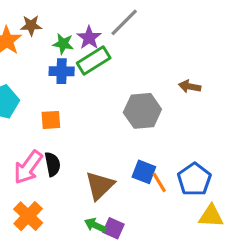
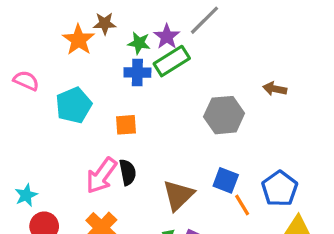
orange line: (159, 183) -> (242, 205), moved

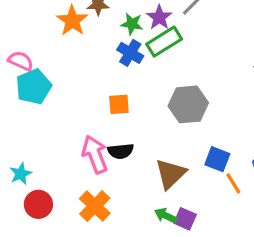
blue cross: (137, 72) -> (130, 53), turned 30
cyan pentagon: (74, 105) -> (34, 87), moved
gray hexagon: (224, 115) -> (188, 104), moved
black semicircle: (128, 172) -> (121, 151), turned 95
pink arrow: (101, 176) -> (95, 154), turned 123

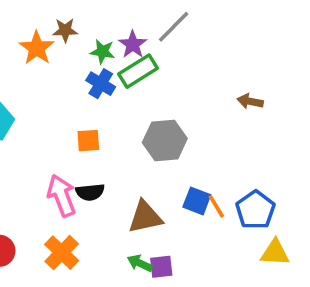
brown triangle: (171, 174) -> (145, 217), turned 32
orange line: (233, 183) -> (216, 206), moved
purple square: (185, 219) -> (161, 267), turned -30

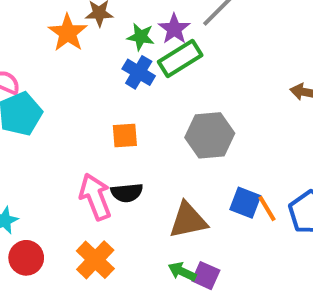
purple square: (161, 267) -> (206, 276), turned 30

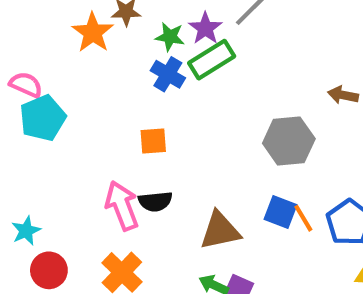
gray hexagon: (210, 135) -> (289, 141), moved

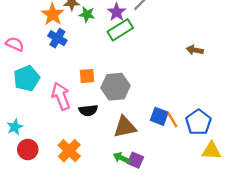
green star: (170, 37) -> (87, 14), moved
blue cross: (168, 74) -> (57, 38), moved
cyan pentagon: (43, 118) -> (27, 78), moved
gray hexagon: (289, 141) -> (115, 87), moved
pink arrow: (122, 206) -> (61, 96), moved

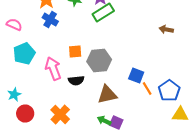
blue square: (159, 116) -> (136, 76), moved

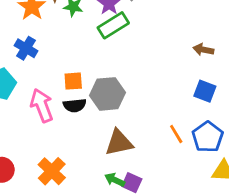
blue cross: (50, 20) -> (26, 48), moved
blue square: (136, 76) -> (205, 91), moved
black semicircle: (76, 80) -> (75, 105), moved

